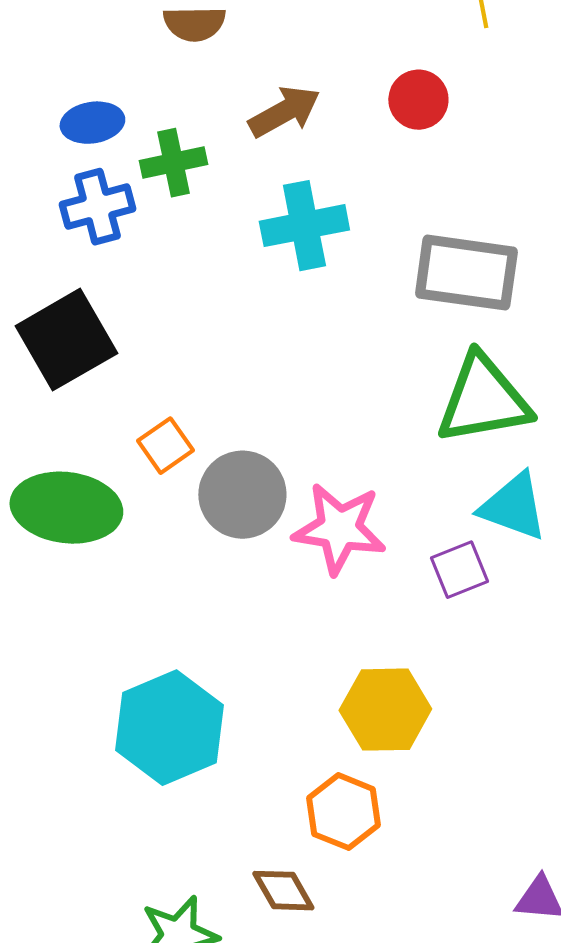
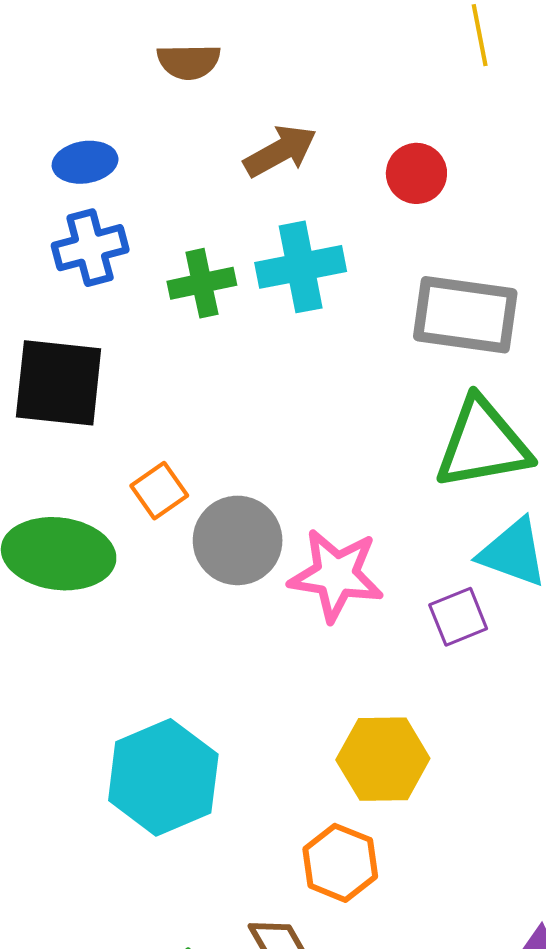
red circle: (418, 100) -> (416, 173), moved
green cross: (173, 163) -> (202, 283), moved
black square: (66, 340) -> (59, 383), turned 36

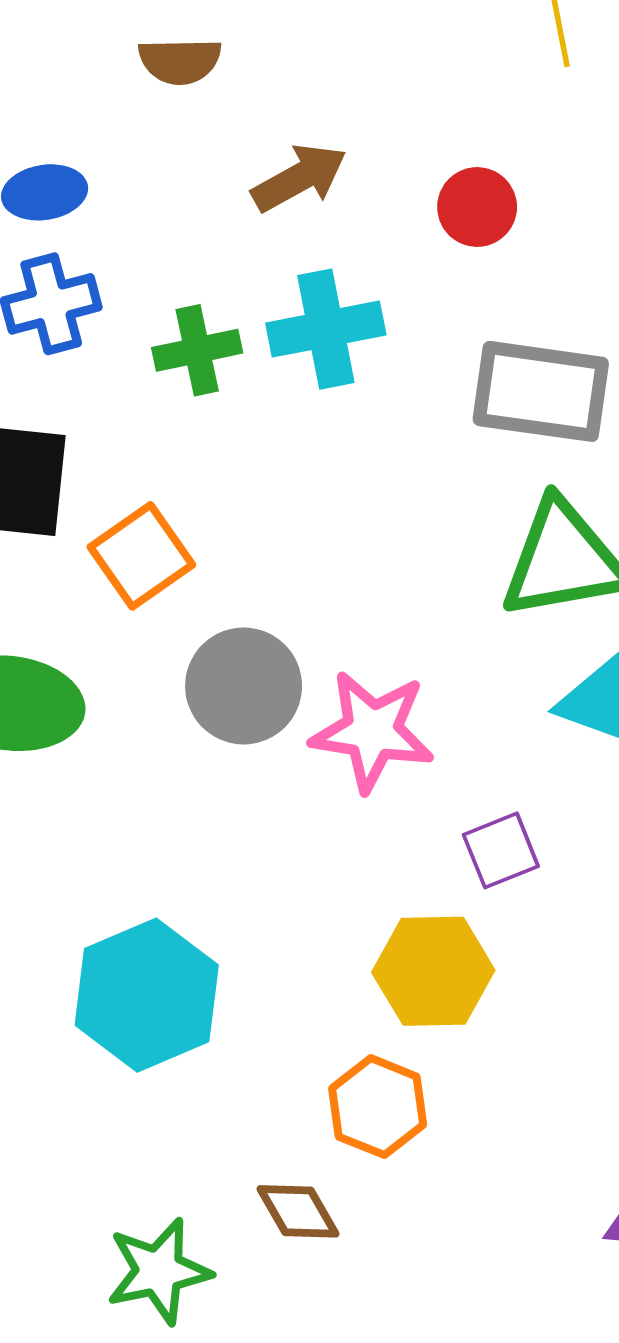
orange square: (159, 491) -> (141, 556), moved, size x1.4
purple square: (458, 617) -> (501, 850), moved

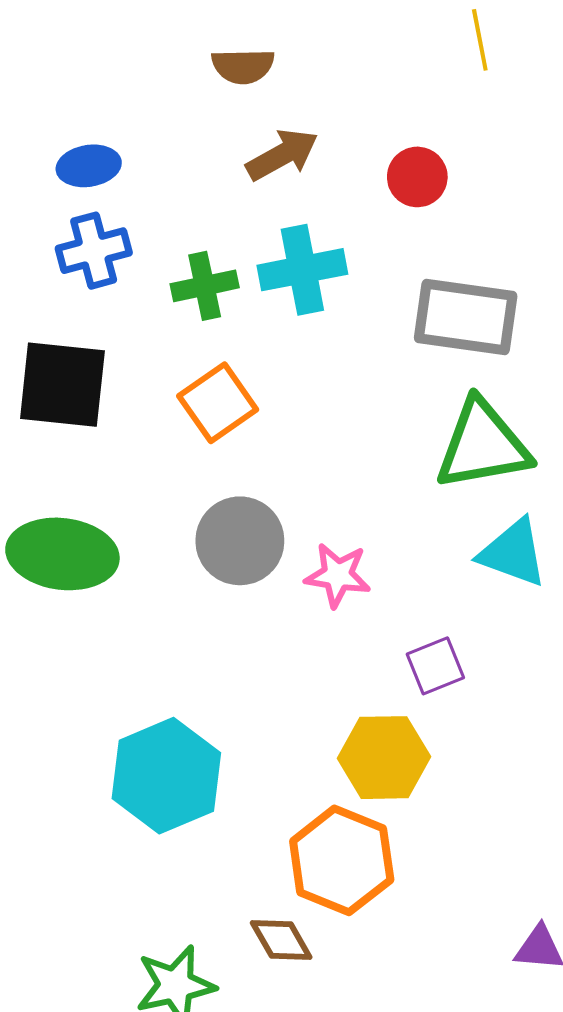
brown semicircle: (180, 61) -> (243, 66), moved
orange square: (141, 556) -> (218, 403), moved
pink star: (372, 731) -> (338, 575), size x0.7
orange hexagon: (378, 1107) -> (342, 860), size x1.4

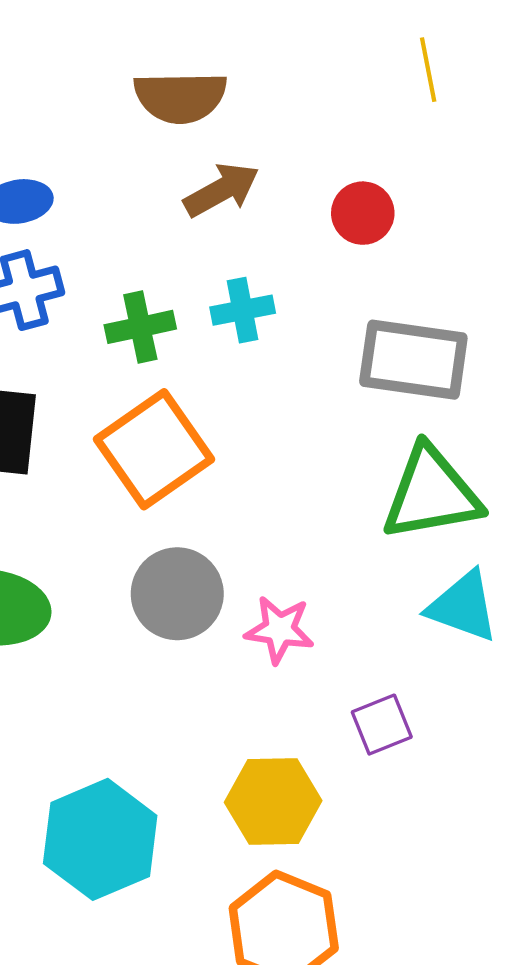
brown semicircle: (243, 66) -> (180, 97), size x1.4
cyan cross: (302, 270) -> (243, 310), size x0.7
orange square: (218, 403) -> (154, 449), size x1.4
yellow hexagon: (384, 758) -> (273, 802), moved

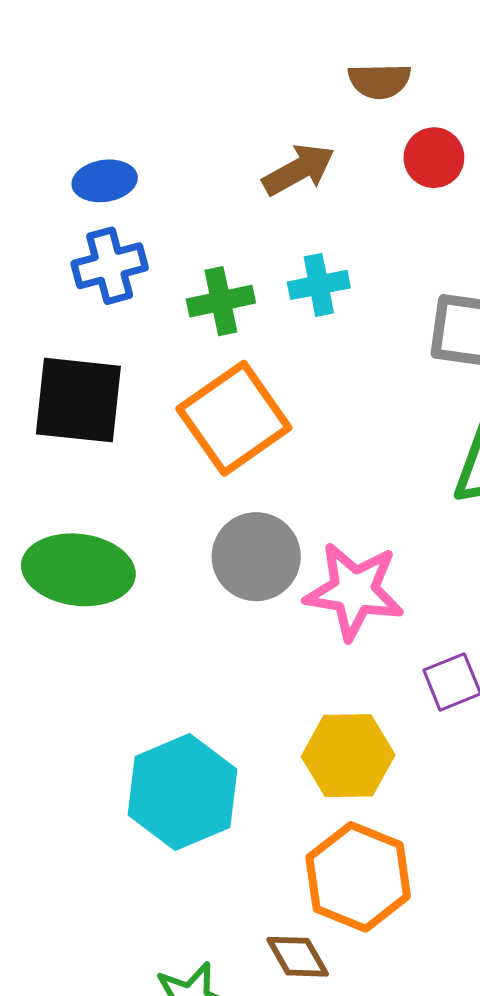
brown semicircle: (180, 97) -> (379, 81), moved, size x0.7
red circle: (363, 213) -> (434, 158), moved
pink star: (279, 630) -> (354, 591), size x1.5

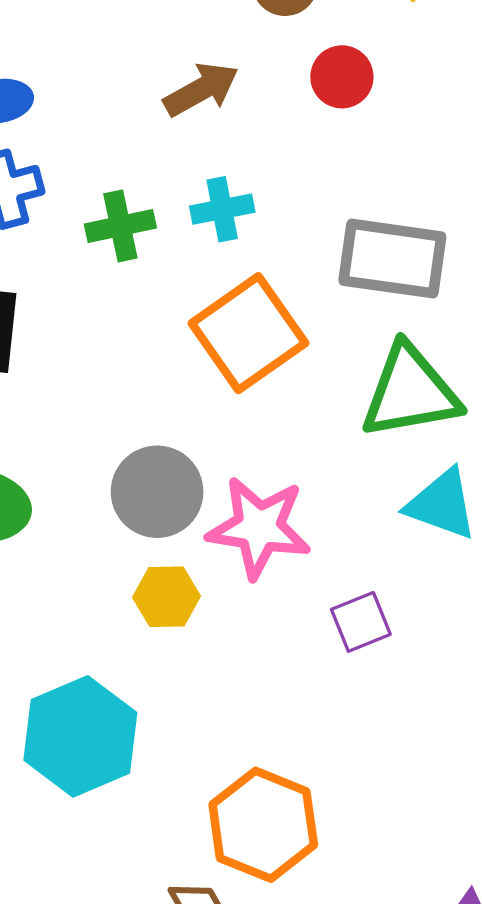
orange square: (234, 418) -> (248, 333), moved
yellow hexagon: (348, 756) -> (167, 597), moved, size x0.7

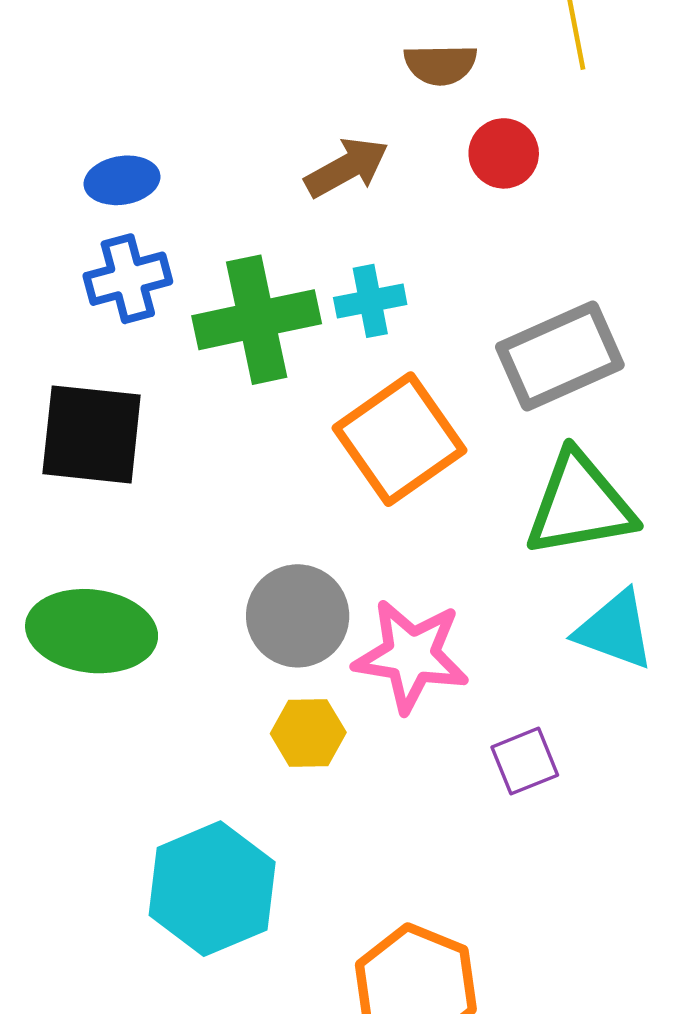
green cross: (120, 226) -> (257, 320), size x1.6
gray rectangle: (392, 259) -> (560, 356), turned -32

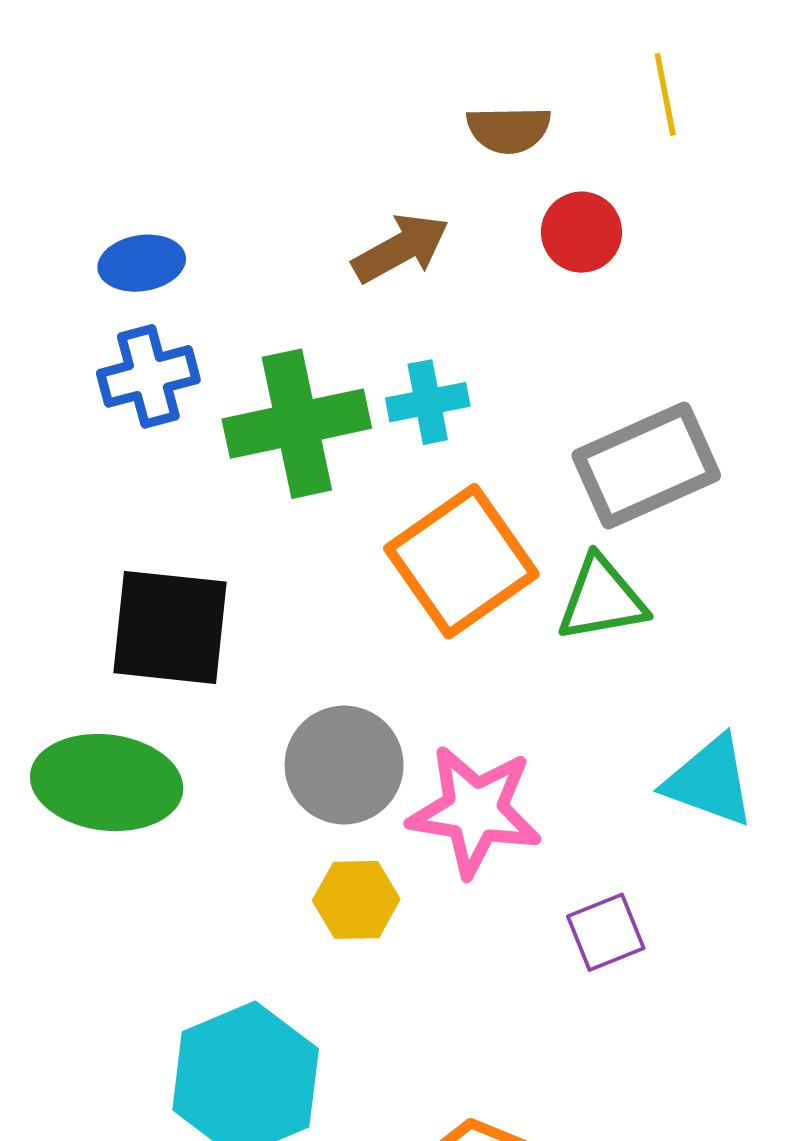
black square: (92, 434) -> (170, 627), moved
green triangle: (580, 505) -> (602, 599), moved, size x0.7

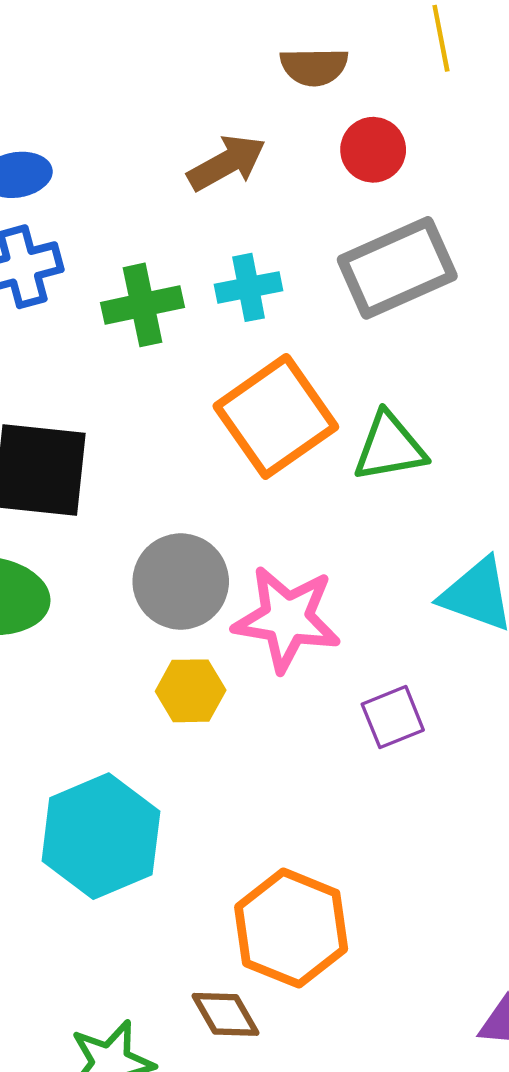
green cross: (297, 424) -> (142, 305), size x0.7
gray rectangle: (646, 465) -> (397, 268), moved

